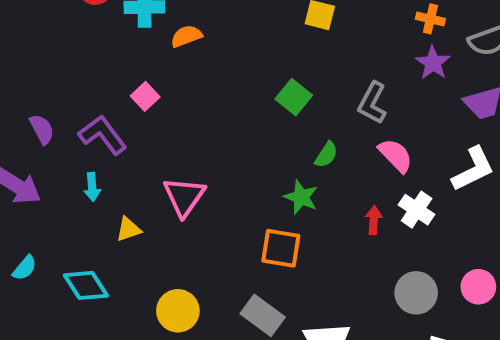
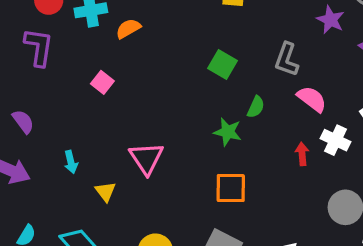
purple L-shape: (103, 135) -> (39, 47), moved, turned 54
green star: (301, 197) -> (228, 132), moved
yellow triangle: (129, 229) -> (105, 192), turned -40

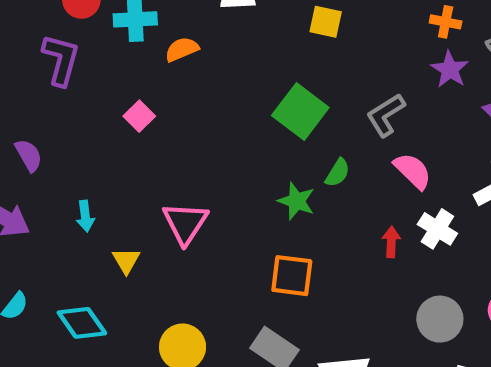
gray L-shape: (287, 59) -> (386, 115), turned 32
green square: (222, 65) -> (300, 111), size x1.4

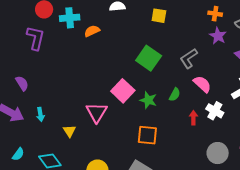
pink square: (139, 116) -> (123, 91), moved, size x1.6
green semicircle: (338, 173) -> (175, 95), moved
cyan arrow: (85, 216) -> (40, 114), moved

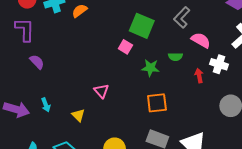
purple semicircle: (22, 83) -> (37, 62), moved
pink square: (123, 91) -> (125, 47), moved, size x0.6
green semicircle: (175, 95) -> (175, 57), turned 72
pink triangle: (97, 112) -> (101, 91), size x0.7

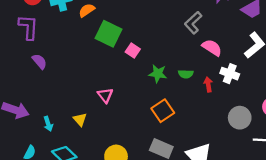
green square: (142, 26) -> (108, 34), moved
green semicircle: (175, 57) -> (186, 74), moved
orange square: (157, 103) -> (163, 111), turned -30
cyan arrow: (46, 105) -> (48, 124), moved

